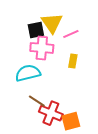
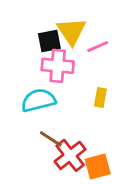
yellow rectangle: (73, 61) -> (100, 98), moved
red cross: (51, 113) -> (70, 155), turned 30

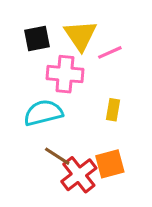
black square: (49, 41) -> (37, 38), moved
orange square: (98, 166) -> (110, 164), moved

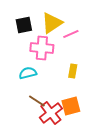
yellow triangle: (80, 35) -> (52, 23), turned 30
cyan semicircle: (43, 113) -> (28, 73), size x0.7

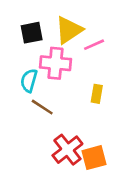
cyan semicircle: (28, 73) -> (29, 81), moved, turned -60
brown line: (37, 101) -> (42, 107), moved
orange square: (71, 106) -> (94, 158), moved

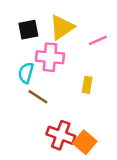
pink line: (94, 45) -> (98, 40), moved
red cross: (67, 150) -> (61, 135), turned -32
orange square: (94, 158) -> (85, 142), turned -35

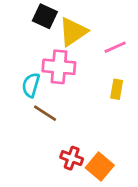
black square: (28, 30) -> (45, 16), moved, turned 36
yellow rectangle: (87, 85) -> (117, 89), moved
red cross: (61, 135) -> (72, 158), size x0.7

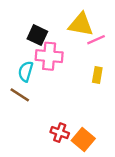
black square: (45, 16) -> (37, 35), moved
yellow triangle: (73, 32) -> (81, 24), moved, turned 44
brown line: (45, 113) -> (20, 95), moved

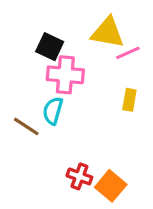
cyan semicircle: (26, 71) -> (53, 111), moved

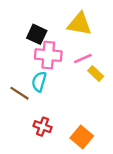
pink line: (128, 53) -> (83, 59), moved
yellow rectangle: (129, 100) -> (96, 74), turned -56
red cross: (79, 176) -> (42, 127), moved

